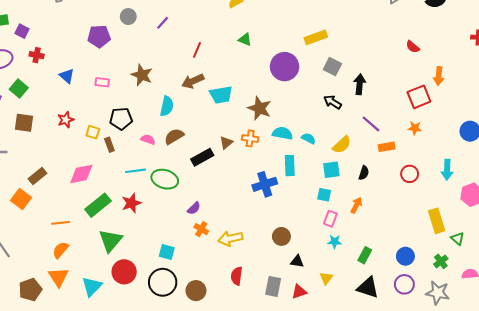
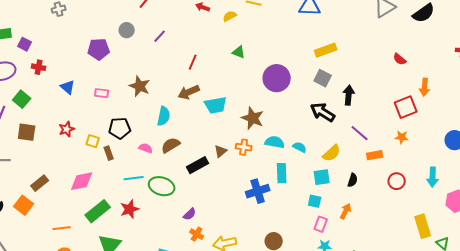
yellow rectangle: (316, 37) -> (326, 50), moved
black arrow: (332, 102) -> (323, 112), size x1.4

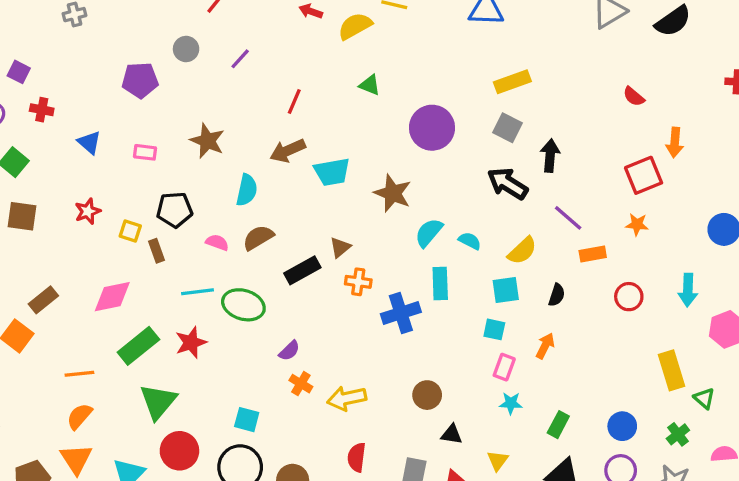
yellow semicircle: (230, 16) -> (355, 26), size x1.5
cyan semicircle: (275, 142) -> (429, 233), turned -60
orange cross: (244, 147) -> (358, 282), moved

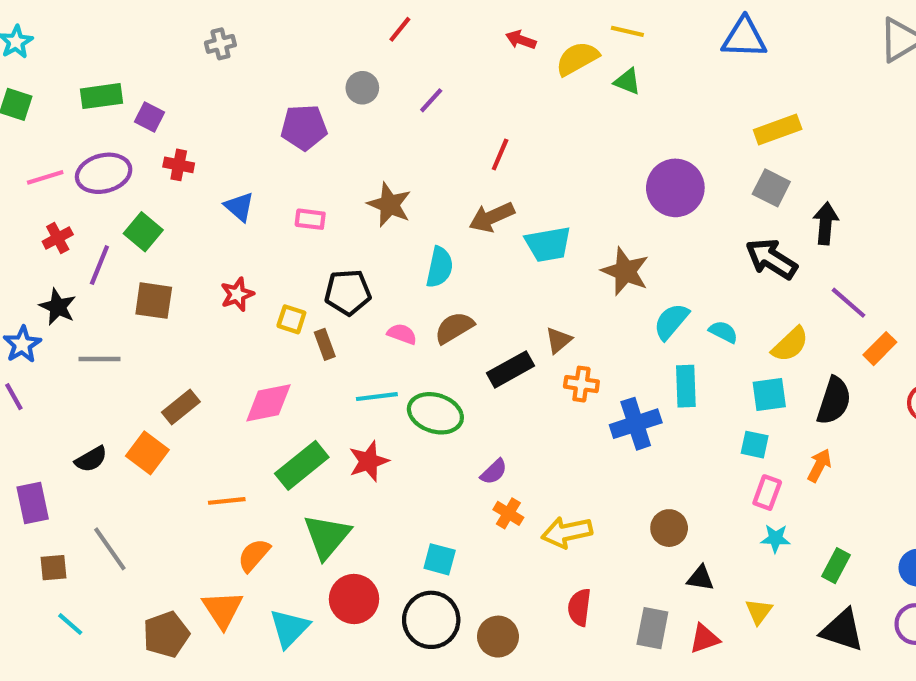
green triangle: (370, 85) -> (627, 81), moved
orange rectangle: (593, 254) -> (880, 349), turned -35
black semicircle: (557, 295) -> (834, 401), size x1.6
orange semicircle: (79, 416) -> (254, 555), moved

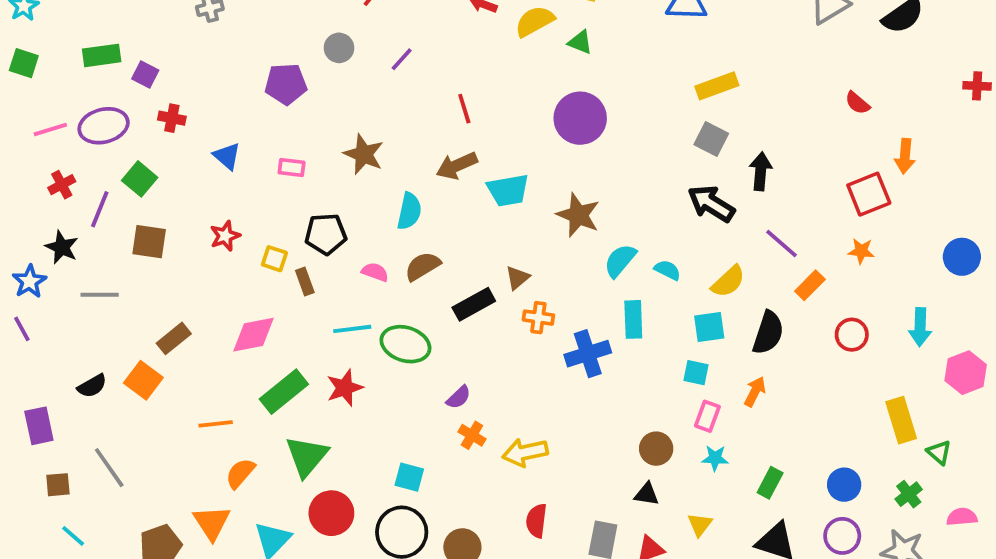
red line: (500, 155) -> (464, 109), turned -40
purple circle: (675, 188) -> (580, 118), moved
brown circle: (669, 528) -> (656, 449), moved

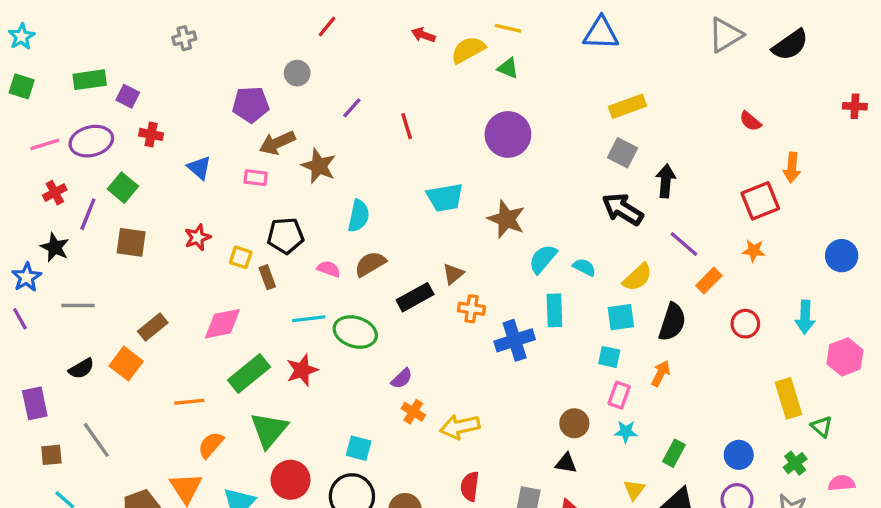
purple line: (402, 59) -> (352, 108), moved
brown arrow: (457, 166) -> (277, 143), moved
gray line: (100, 295) -> (78, 305), moved
yellow triangle: (700, 525) -> (634, 490), moved

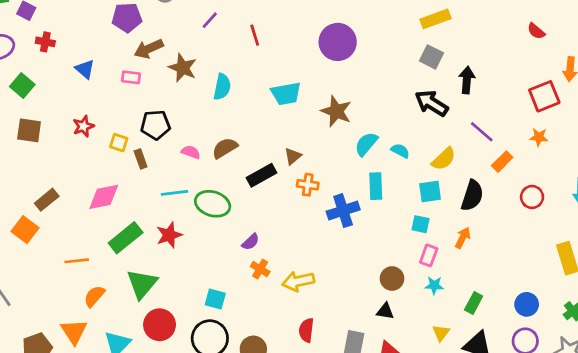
cyan semicircle: (359, 216) -> (222, 87), moved

